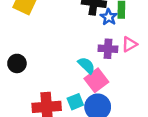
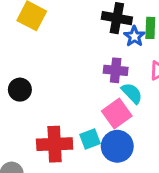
purple cross: (108, 49) -> (116, 70), moved
cyan semicircle: (86, 65) -> (132, 93), moved

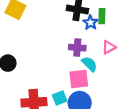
pink square: (117, 114) -> (79, 79), turned 30

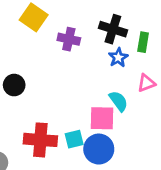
blue star: (90, 23) -> (118, 58), moved
purple cross: (77, 48) -> (69, 39), moved

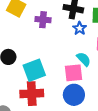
cyan square: (74, 139) -> (34, 70), moved, size x1.6

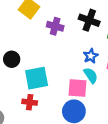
blue star: (80, 28) -> (91, 56), moved
red cross: (32, 94) -> (30, 102), size x0.6

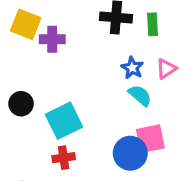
purple cross: (55, 26) -> (52, 39), moved
pink square: (78, 88) -> (150, 139), moved

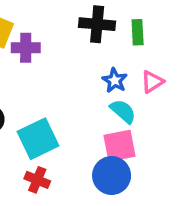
pink square: (150, 139) -> (119, 146), moved
red cross: (64, 158) -> (37, 180), turned 30

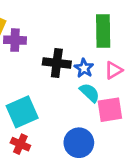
black cross: (97, 24) -> (57, 63), moved
green rectangle: (138, 32) -> (103, 31), size x1.6
pink square: (119, 146) -> (110, 110), moved

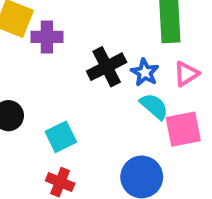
black cross: (57, 63) -> (107, 67), turned -32
cyan square: (22, 112) -> (61, 137), size x0.7

